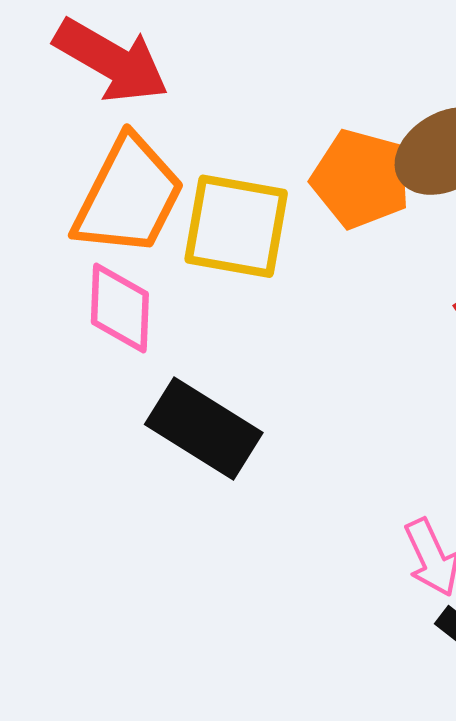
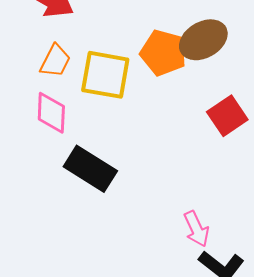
orange trapezoid: (129, 196) -> (55, 61), size x0.6

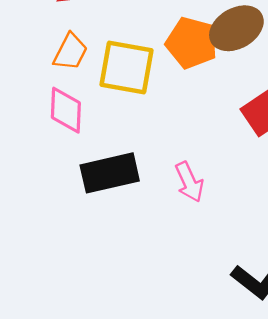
black rectangle: (90, 169) -> (110, 173), turned -45
pink arrow: (196, 229) -> (189, 182), moved

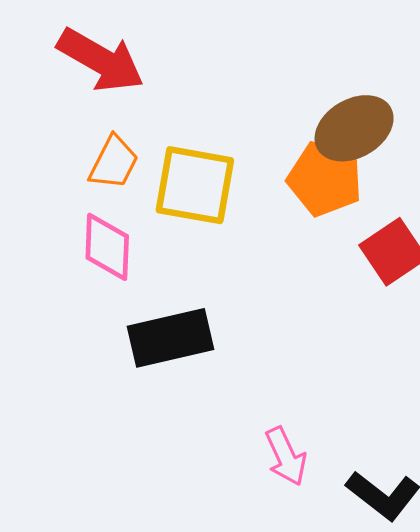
orange pentagon: (192, 43) -> (325, 179), moved
pink arrow: (189, 182) -> (286, 456), moved

